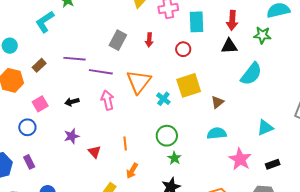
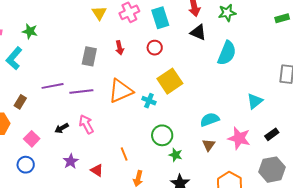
black triangle: (229, 46) -> (198, 32), turned 42
orange triangle: (139, 82) -> (121, 91), turned 44
pink arrow: (108, 100) -> (86, 124), moved
brown triangle: (218, 102) -> (209, 145), moved

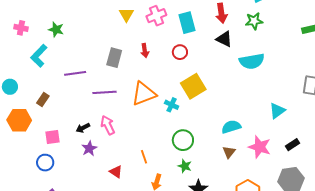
cyan semicircle: (227, 53) -> (252, 61), turned 55
purple line: (53, 86) -> (75, 73), moved
pink square: (32, 139) -> (52, 137), turned 35
green star: (176, 155) -> (185, 166), moved
purple star: (71, 161) -> (89, 148), moved

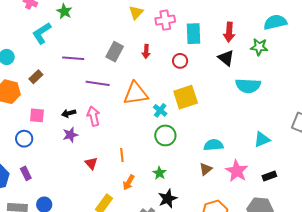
green circle: (183, 140) -> (165, 135), moved

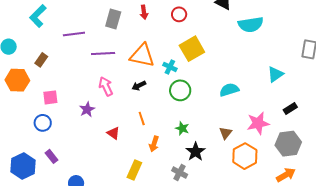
orange triangle: (136, 93) -> (142, 55), turned 32
black arrow: (69, 113) -> (139, 86), moved
brown triangle: (206, 169) -> (226, 133), moved
pink star: (237, 171) -> (258, 123), moved, turned -30

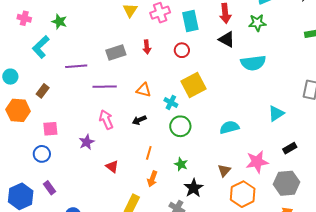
gray rectangle: (113, 19) -> (116, 52), turned 54
orange triangle: (142, 55) -> (144, 90), size x0.6
orange line: (142, 119) -> (149, 153), moved, turned 32

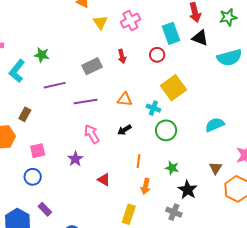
cyan rectangle: (190, 21) -> (171, 33), moved
green star: (59, 22) -> (42, 55), moved

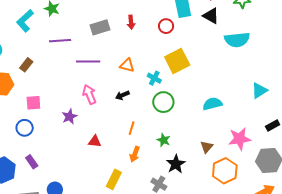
red triangle: (104, 180) -> (95, 141), turned -32

